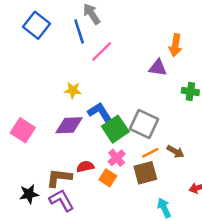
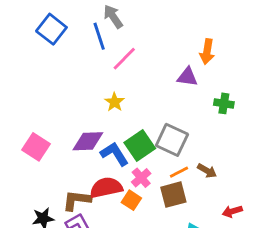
yellow star: (73, 90) -> (115, 102), moved, turned 30
blue L-shape: (100, 113) -> (115, 154), moved
red semicircle: (85, 167) -> (106, 188), size x1.6

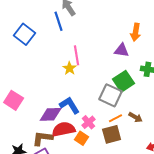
blue square: (51, 29) -> (25, 34), moved
pink line: (124, 59) -> (77, 55), moved, turned -54
purple diamond: (88, 141) -> (51, 114), moved
green square: (140, 146) -> (124, 81), moved

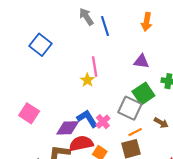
blue line: (59, 21) -> (105, 26), moved
orange arrow: (136, 32) -> (147, 22), moved
brown arrow: (136, 117) -> (161, 123), moved
pink cross: (89, 122) -> (103, 122), moved

